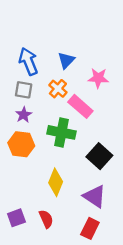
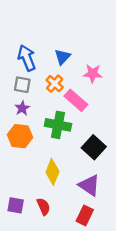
purple square: (16, 218) -> (16, 205), turned 30

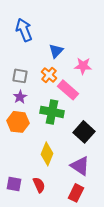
blue arrow: (27, 58) -> (24, 30), moved

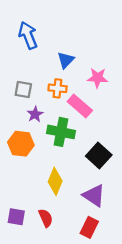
orange cross: (49, 75) -> (57, 88), turned -35
purple star: (20, 97) -> (35, 114), moved

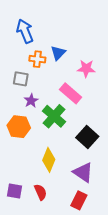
orange cross: (57, 88) -> (37, 59), moved
green cross: (61, 132) -> (54, 116), turned 30

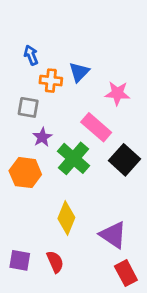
blue arrow: (25, 31) -> (31, 55), moved, size x0.6
black square: (87, 137) -> (124, 160), moved
red rectangle: (79, 200) -> (126, 273), moved, turned -54

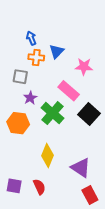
blue arrow: (31, 55) -> (31, 38), moved

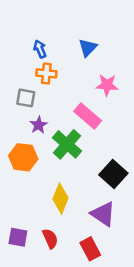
blue triangle: (57, 51) -> (88, 48), moved
black square: (89, 114) -> (113, 174), moved
red rectangle: (90, 195) -> (90, 249), moved

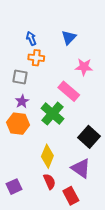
purple star: (39, 125) -> (22, 101), moved
purple square: (18, 237) -> (14, 187), turned -35
red semicircle: (50, 239) -> (49, 182), moved

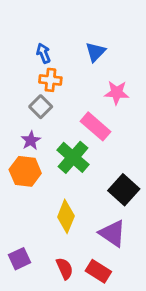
gray square: (20, 77) -> (41, 107), moved, turned 35
red semicircle: (49, 182) -> (65, 269), moved
red rectangle: (71, 196) -> (98, 271), turned -30

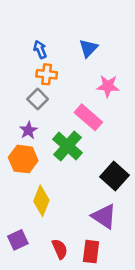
yellow diamond: (66, 216) -> (41, 201), moved
red rectangle: (98, 271) -> (91, 252), turned 65

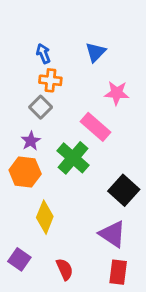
purple square: (18, 240) -> (19, 259), turned -30
red rectangle: (91, 252) -> (118, 272), moved

